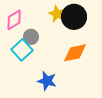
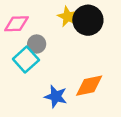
pink diamond: (14, 20) -> (16, 24), turned 30
orange diamond: (75, 53) -> (89, 86), moved

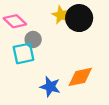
pink diamond: (16, 24) -> (15, 21), turned 45
cyan square: (26, 59) -> (23, 53), turned 30

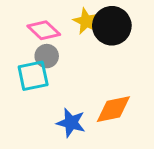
pink diamond: (15, 21) -> (44, 30), moved

